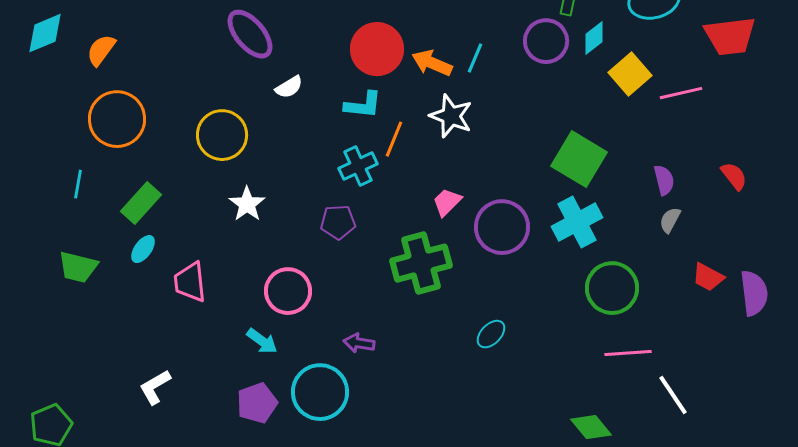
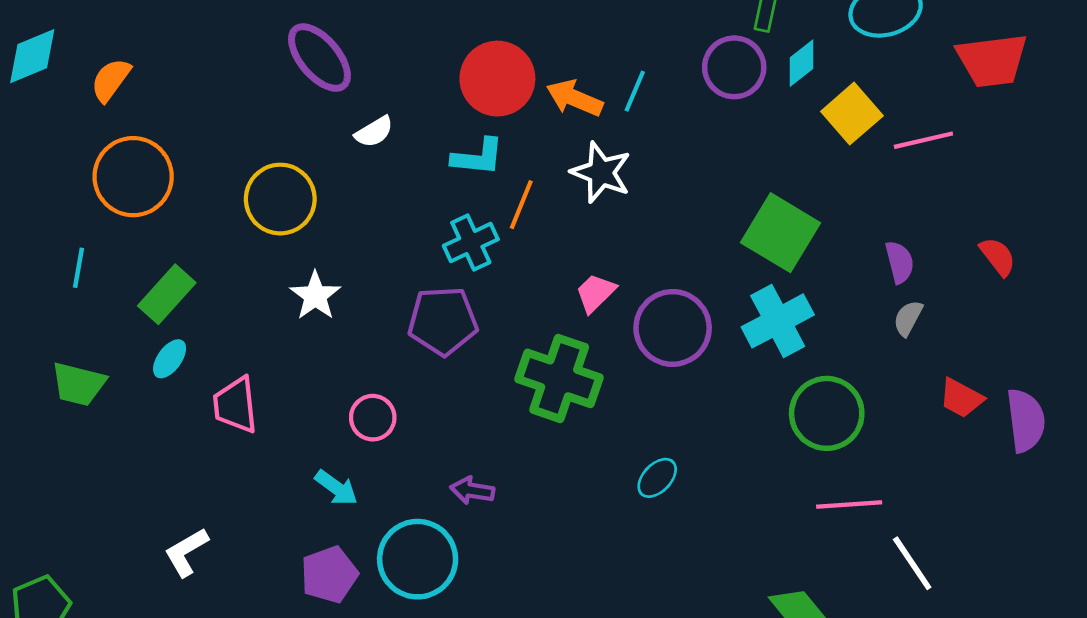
purple pentagon: (338, 222) -> (443, 321), size x1.4
green cross: (421, 263) -> (559, 378), turned 34
pink circle: (288, 291) -> (373, 418), size x0.7

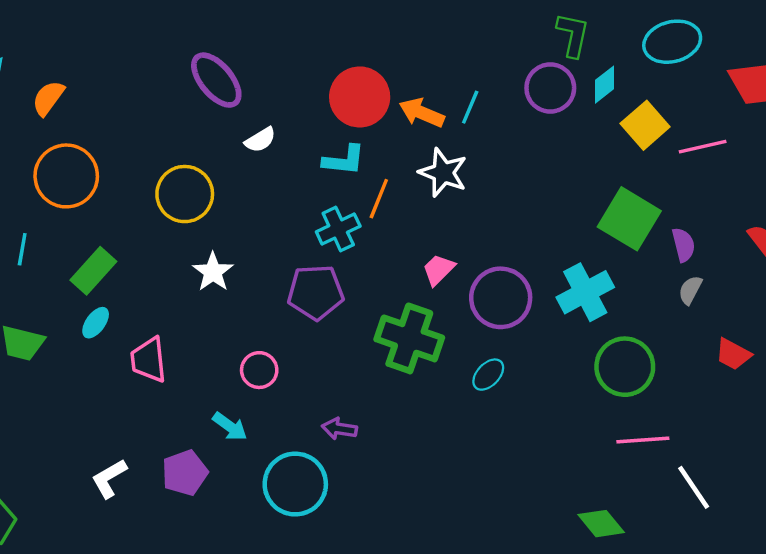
green square: (780, 233) -> (629, 219), moved
cyan ellipse: (657, 478) -> (488, 375), moved
purple pentagon: (329, 575) -> (185, 473), moved

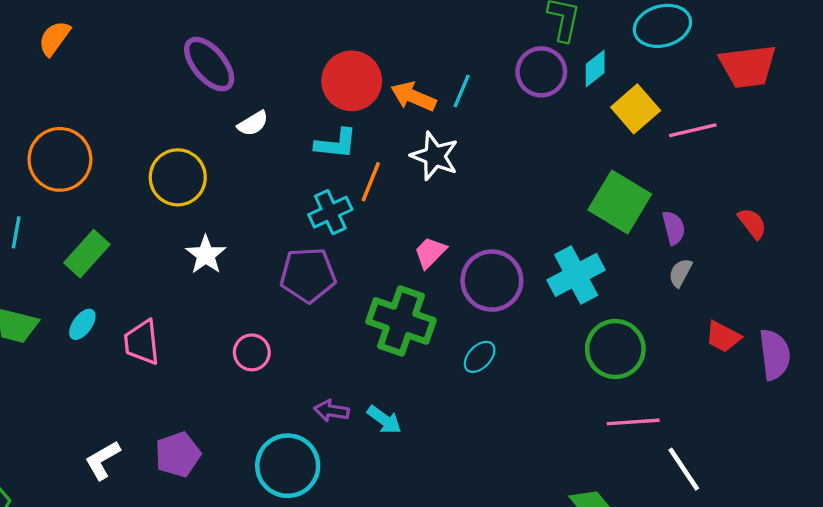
orange semicircle: (48, 98) -> (54, 38), moved
cyan ellipse: (96, 323) -> (82, 324), moved
cyan arrow: (230, 426) -> (384, 420), moved

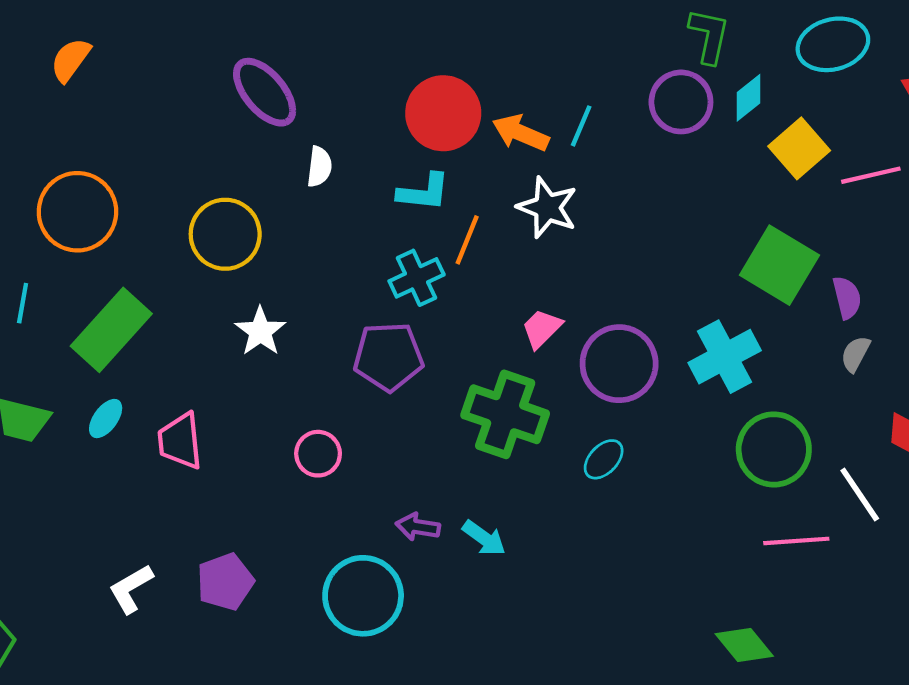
white semicircle: (253, 123) -> (319, 167), turned -52
green rectangle: (87, 254) -> (111, 330), size x1.4
white line: (684, 469) -> (860, 494), moved

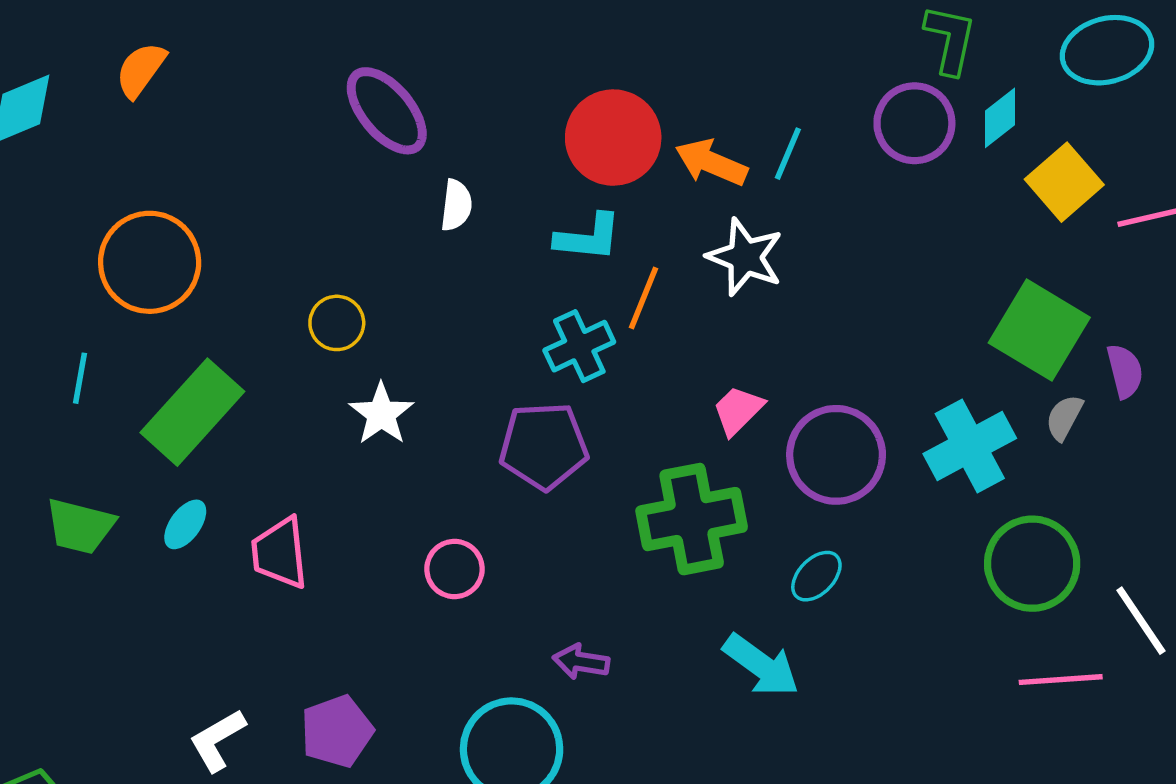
yellow circle: (225, 234) -> (337, 323), moved, size x0.6
gray semicircle: (855, 354) -> (1064, 417), moved
green cross: (505, 414) -> (692, 519), turned -30
cyan arrow: (484, 538) -> (761, 665), moved, size x1.4

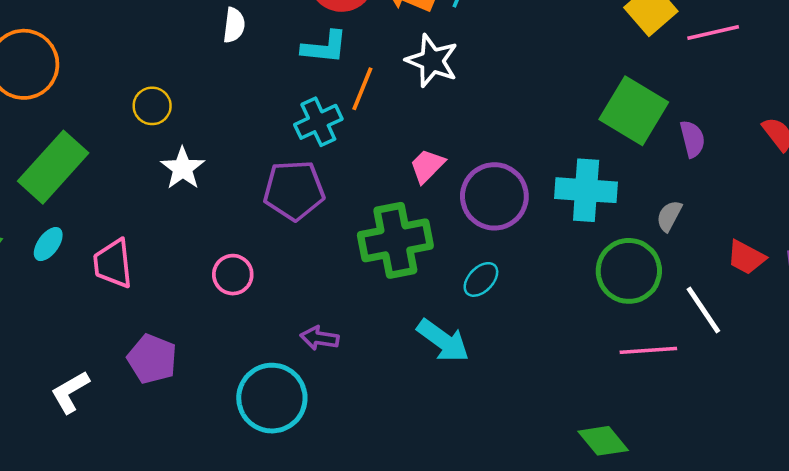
gray semicircle: (1064, 417) -> (669, 216), moved
cyan cross: (970, 446) -> (586, 190), turned 32
purple pentagon: (337, 731) -> (152, 359), moved, turned -30

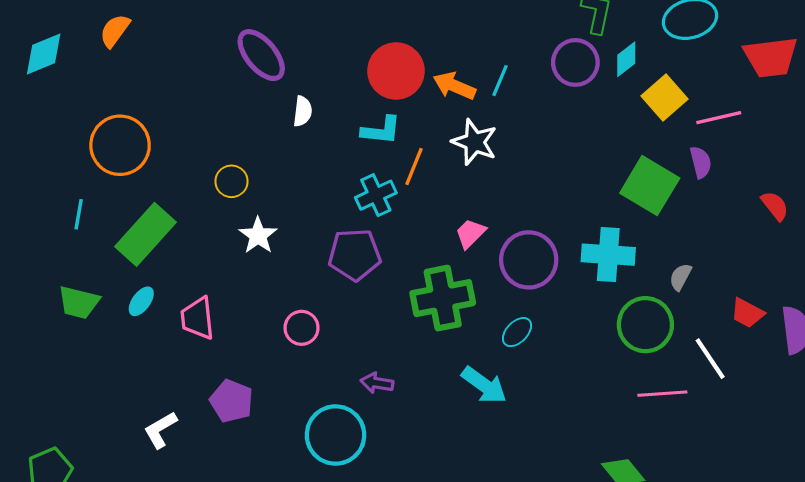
purple semicircle: (692, 139) -> (701, 162), moved

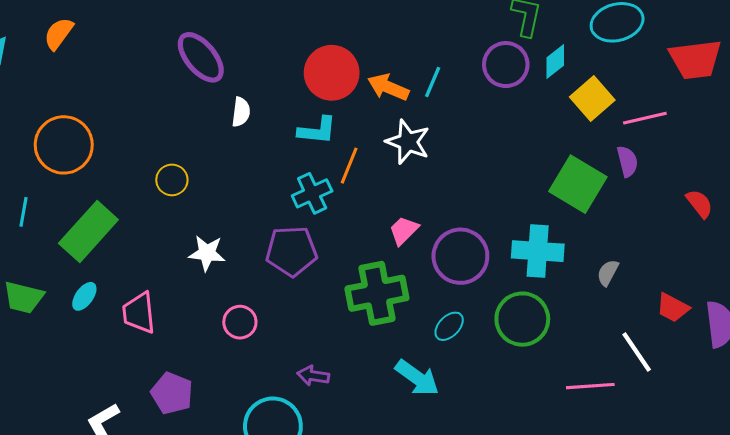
white star: (258, 235) -> (207, 253), moved, turned -30
green circle: (645, 325) -> (522, 319), moved

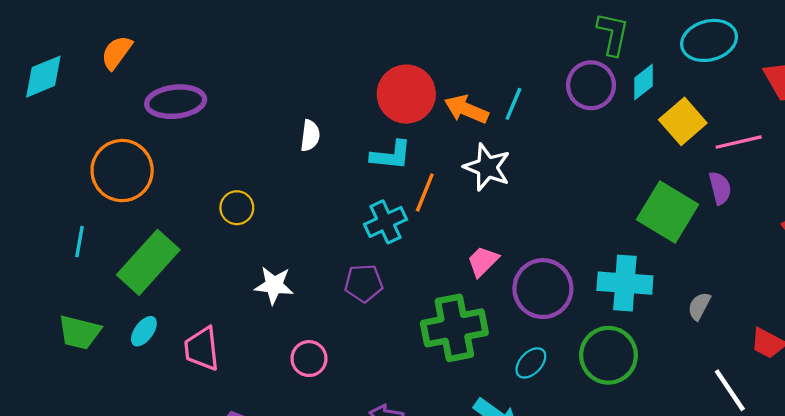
purple ellipse: (201, 57) -> (176, 102), moved, turned -56
purple pentagon: (291, 251) -> (364, 283), size x0.7

